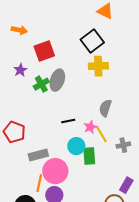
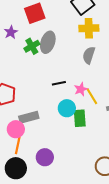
gray semicircle: (105, 108) -> (89, 55), moved
pink circle: (55, 171) -> (16, 129), moved, size x0.7
orange line: (39, 183) -> (18, 145), moved

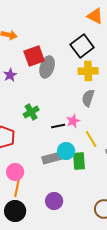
gray ellipse: (48, 42) -> (47, 67), moved
green cross: (32, 46) -> (31, 112), moved
pink star: (81, 89) -> (73, 121), moved
gray rectangle: (29, 117) -> (52, 158), moved
purple circle: (45, 157) -> (54, 201), moved

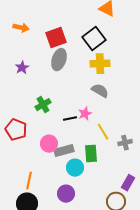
red square: (34, 56) -> (56, 38), moved
gray semicircle: (88, 98) -> (100, 91), turned 102
cyan circle: (66, 151) -> (75, 168), moved
pink circle: (15, 172) -> (49, 144), moved

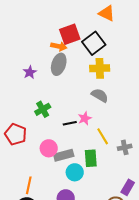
orange arrow: (21, 28) -> (59, 46), moved
red square: (56, 38) -> (70, 34), moved
purple star: (22, 68) -> (30, 72), moved

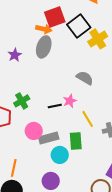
yellow cross: (100, 68) -> (98, 39), moved, turned -30
green cross: (43, 109) -> (22, 101), moved

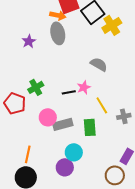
gray ellipse: (44, 47) -> (58, 33), turned -30
cyan circle: (60, 155) -> (74, 152), moved

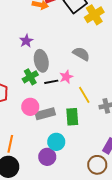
gray ellipse: (58, 33) -> (41, 61), moved
purple star: (29, 41) -> (26, 41), moved
green cross: (36, 87) -> (30, 77), moved

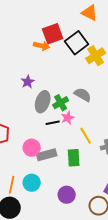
gray ellipse: (41, 61) -> (43, 102), turned 30
green cross: (30, 77) -> (61, 103), moved
cyan circle: (56, 142) -> (32, 183), moved
purple circle: (47, 157) -> (67, 195), moved

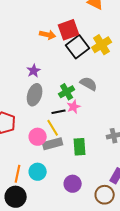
red square: (53, 34) -> (69, 30), moved
black square: (77, 43) -> (78, 47), moved
gray ellipse: (43, 102) -> (35, 95), moved
yellow line: (86, 136) -> (53, 128), moved

